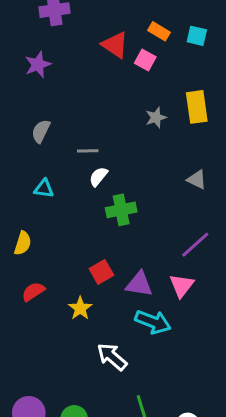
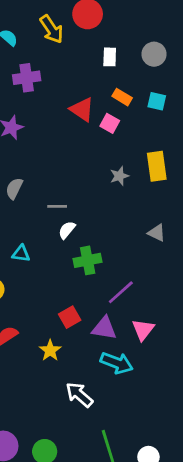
cyan triangle: (44, 189) -> (21, 254), moved
purple line: (195, 245) -> (121, 292), moved

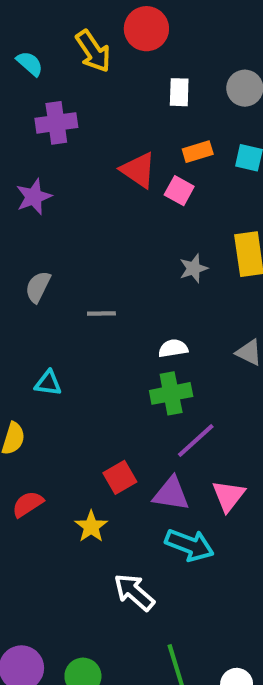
orange rectangle: (122, 97) -> (198, 152), turned -48
white semicircle: (67, 230) -> (173, 348), moved, turned 42
green cross: (88, 260) -> (171, 393), moved

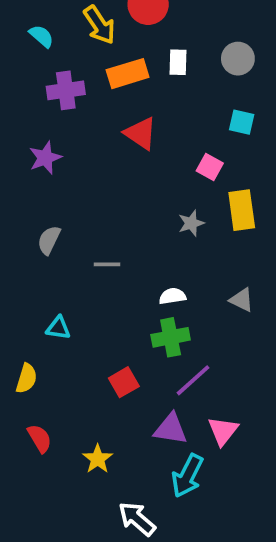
orange rectangle: (198, 152) -> (128, 74), moved, size x1.5
pink square: (179, 191) -> (210, 167), moved
red square: (120, 477) -> (124, 382), moved
red semicircle: (28, 504) -> (40, 438), turned 92
cyan arrow: (189, 545) -> (187, 476), turned 96

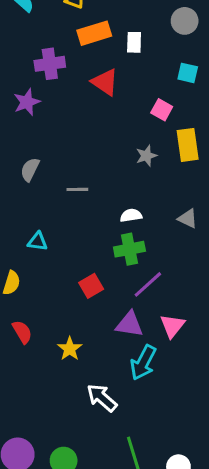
white rectangle: (178, 62) -> (134, 42), moved
purple cross: (66, 90) -> (50, 64), moved

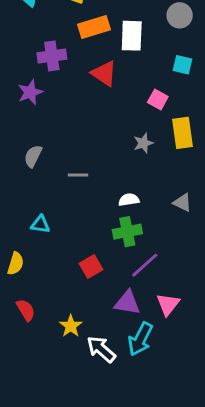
white rectangle: (134, 42) -> (132, 36), size x1.5
white arrow: (102, 398) -> (101, 349), moved

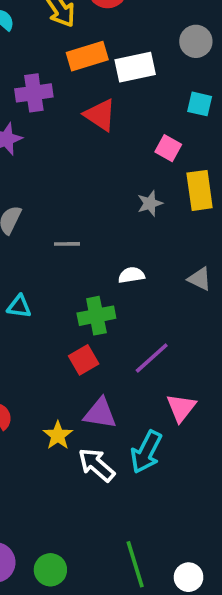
white rectangle: (132, 36) -> (135, 67), turned 76
green cross: (127, 232) -> (96, 316), moved
purple triangle: (127, 303) -> (100, 413), moved

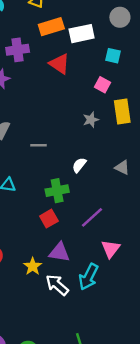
cyan square: (200, 104) -> (113, 56), moved
white semicircle: (131, 275) -> (79, 165), turned -42

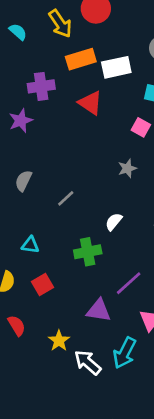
gray line: (38, 145) -> (66, 198), turned -42
red square: (49, 219) -> (43, 285), moved
purple triangle: (59, 252) -> (99, 311), moved

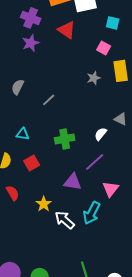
purple cross: (41, 86) -> (31, 18), turned 30
purple star: (21, 121) -> (31, 43), moved
white semicircle: (114, 222) -> (101, 134), moved

